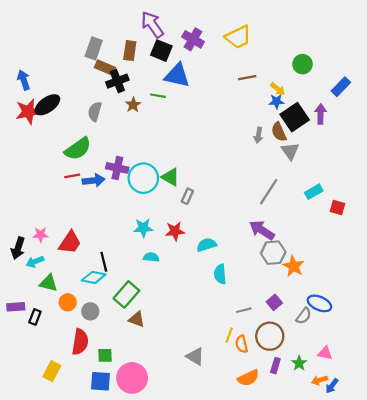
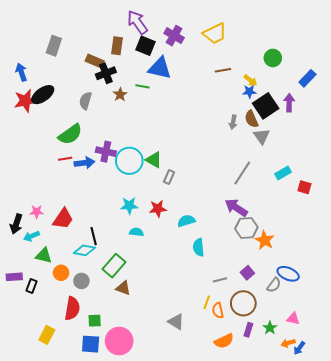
gray rectangle: (94, 48) -> (54, 46), moved

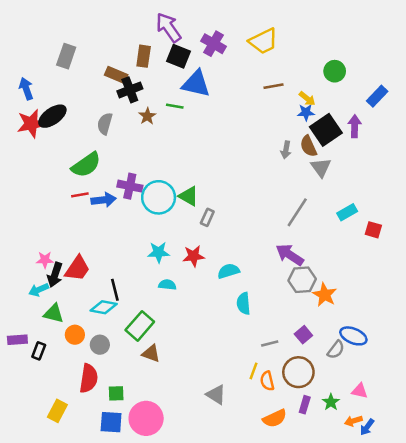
black arrow: (16, 224) -> (55, 275), moved

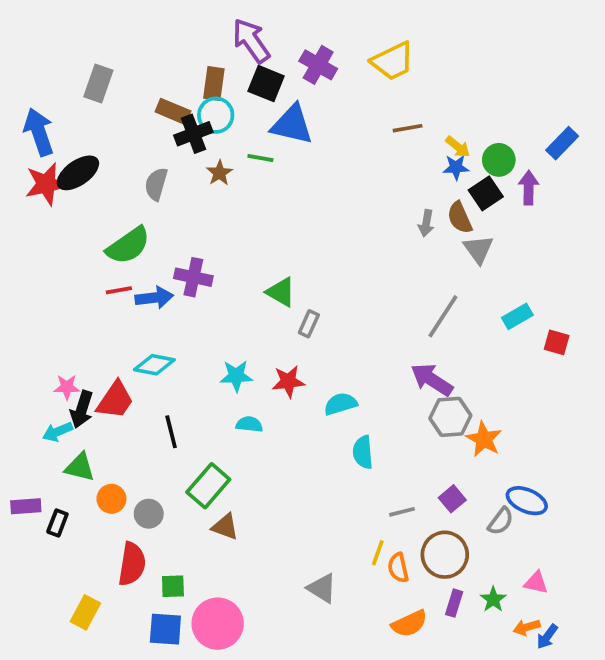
green circle: (335, 71) -> (499, 160), moved
blue arrow: (26, 89) -> (39, 132), size x1.4
black square: (326, 130) -> (486, 193), size x0.7
cyan circle: (159, 197) -> (216, 115), moved, size x0.7
cyan diamond: (104, 307) -> (154, 365), moved

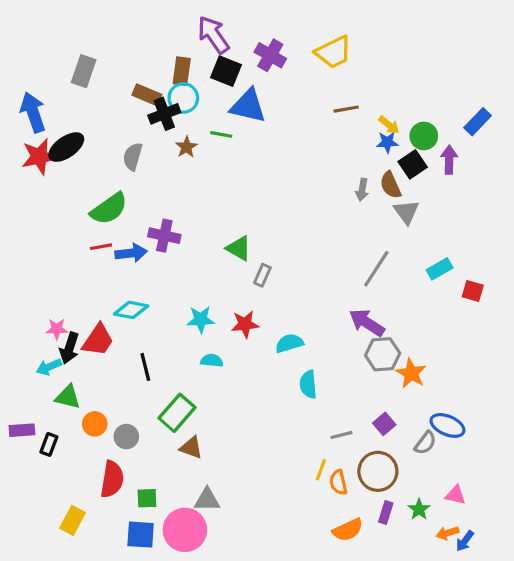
gray triangle: (322, 588) -> (207, 500), moved, turned -32

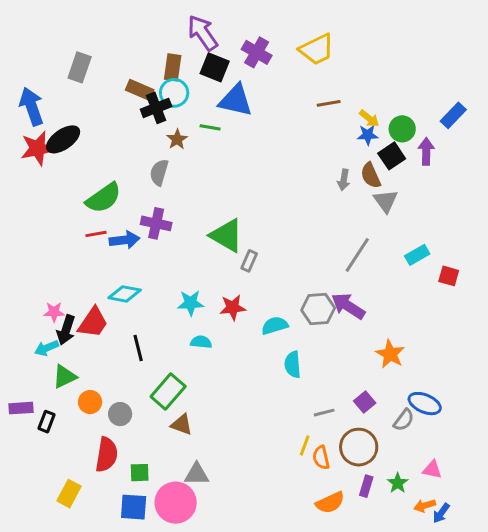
gray semicircle: (133, 157) -> (159, 172), moved
green triangle: (239, 248) -> (227, 235), size x1.4
gray hexagon: (383, 354) -> (318, 309), moved
green triangle: (68, 397) -> (65, 377), turned -40

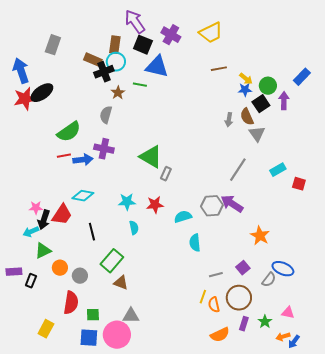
cyan semicircle: (201, 342) -> (134, 228), turned 72

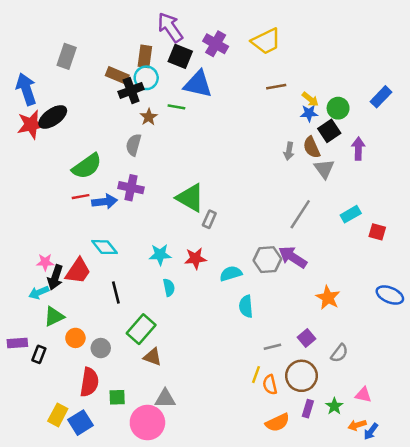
purple arrow: (284, 101) -> (358, 149), moved
cyan diamond: (83, 196) -> (105, 247), turned 40
blue ellipse: (283, 269) -> (390, 295), moved
blue square: (89, 338) -> (81, 423), moved, turned -36

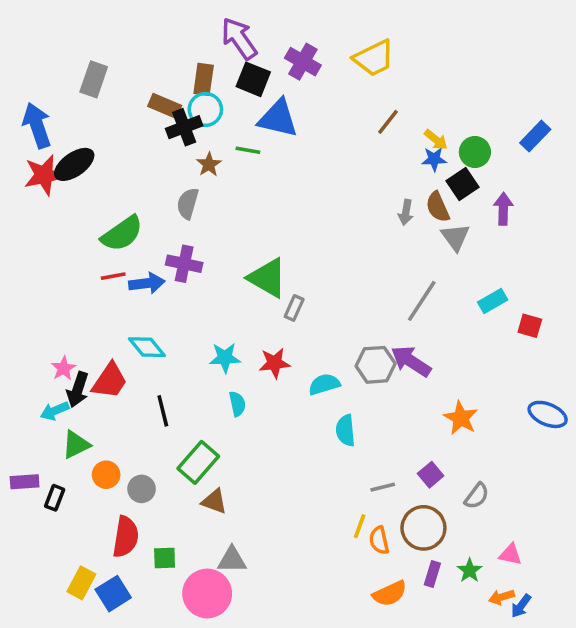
brown line: (276, 87) -> (388, 122), turned -42
pink star: (45, 262) -> (64, 368), turned -30

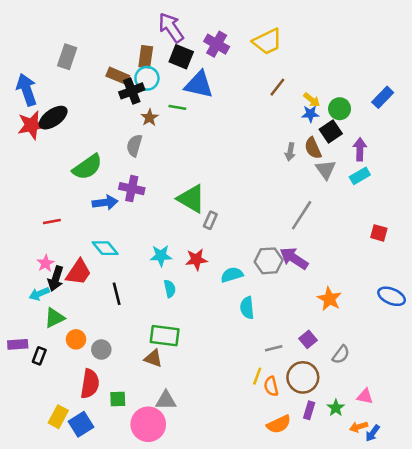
red line: (113, 276) -> (52, 222), moved
cyan rectangle: (493, 301) -> (360, 176), moved
green rectangle: (198, 462) -> (165, 336), moved, turned 56

